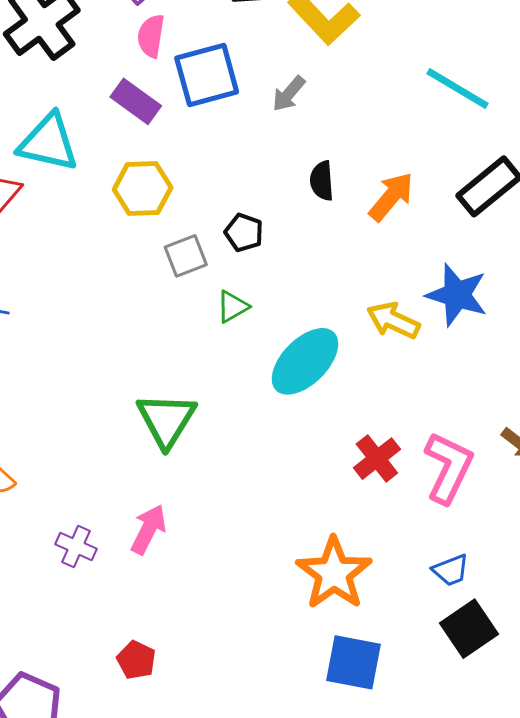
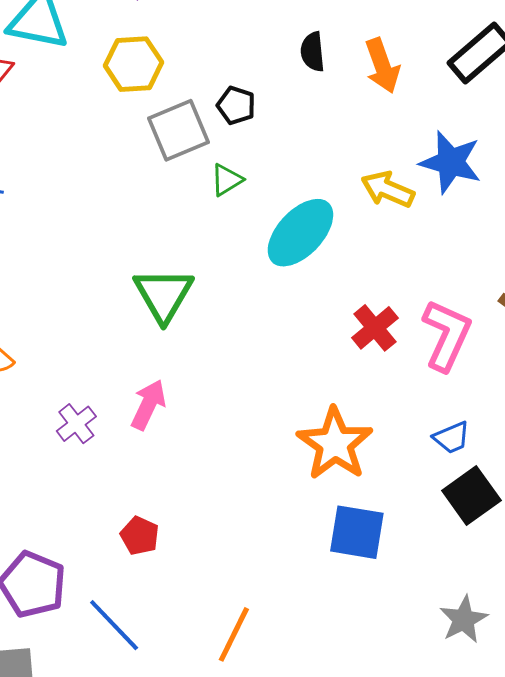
orange arrow: (391, 197) -> (382, 66), turned 122
gray square: (186, 256) -> (178, 130), size x1.4
purple cross: (76, 547) -> (76, 424), turned 30

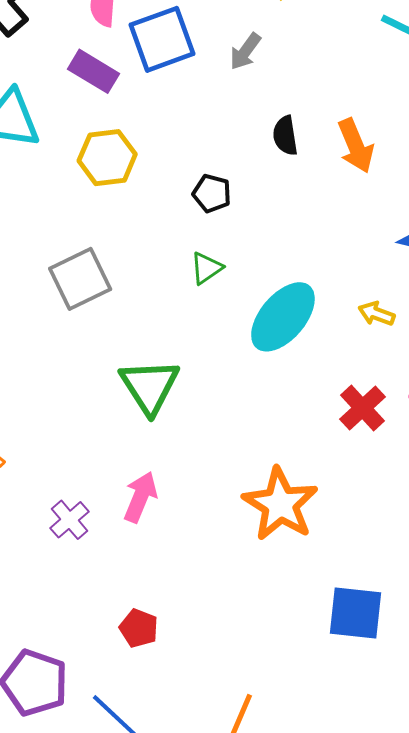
gray square: (178, 130) -> (80, 279), moved
yellow arrow: (388, 189) -> (376, 314), moved, size x0.7
orange star: (335, 444) -> (280, 504), moved

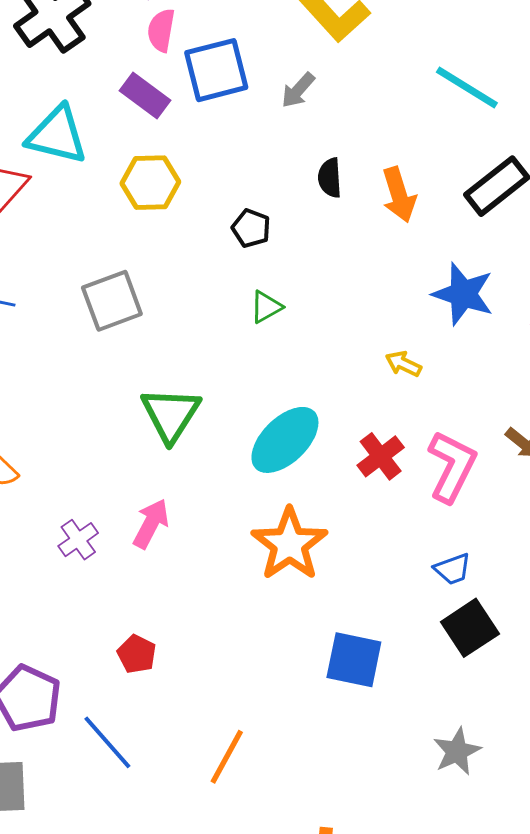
green triangle: (206, 268) -> (266, 307), moved
cyan ellipse: (283, 317) -> (285, 440), moved

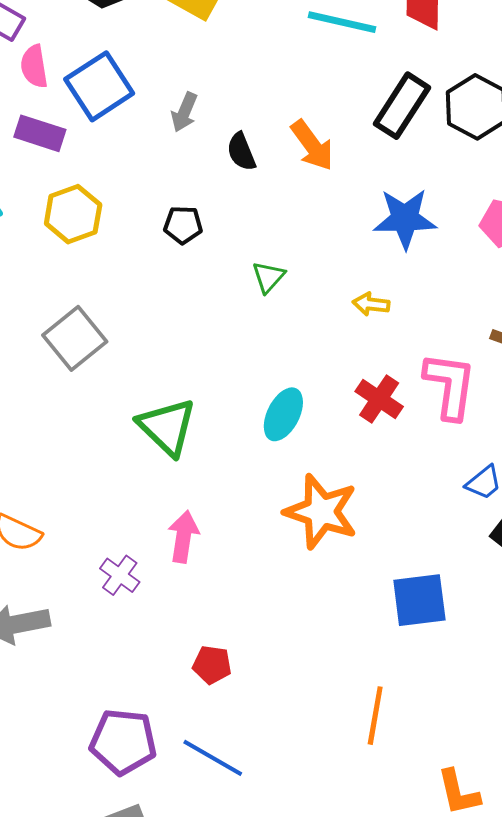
gray arrow: (298, 90) -> (184, 112), moved
green triangle: (266, 307) -> (268, 277), moved
cyan ellipse: (285, 440) -> (283, 414), size x0.7
orange line: (227, 757) -> (375, 716), moved

